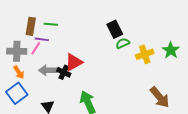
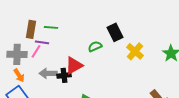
green semicircle: (123, 43) -> (95, 46), moved
yellow cross: (145, 54) -> (135, 51), moved, turned -30
black cross: (64, 72) -> (64, 75), turned -32

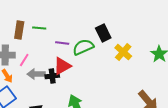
purple line: (42, 42) -> (62, 43), moved
green semicircle: (95, 46) -> (83, 47), size x1.5
pink line: (36, 51) -> (24, 60), moved

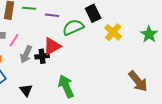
purple line: (62, 43) -> (52, 15), moved
gray arrow: (36, 74) -> (26, 54), turned -66

